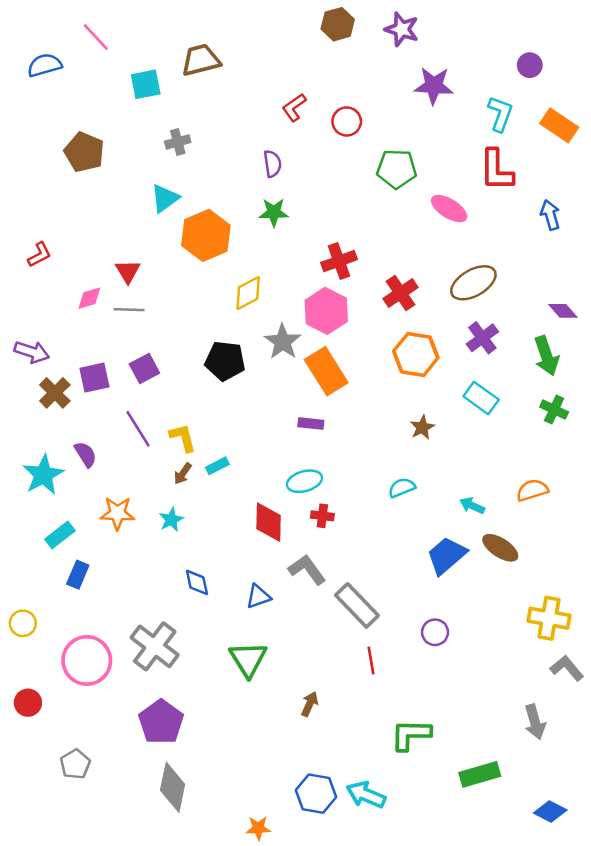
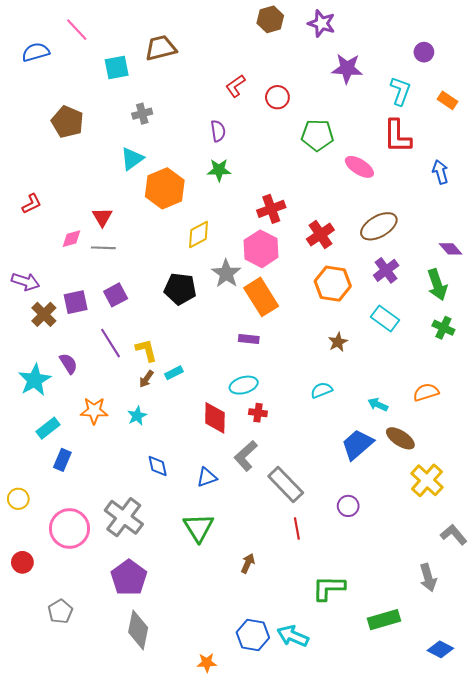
orange rectangle: (559, 125) -> (448, 100), size x0.7
gray L-shape: (307, 570) -> (246, 456), turned -96
yellow cross: (549, 618) -> (427, 480), moved, turned 32

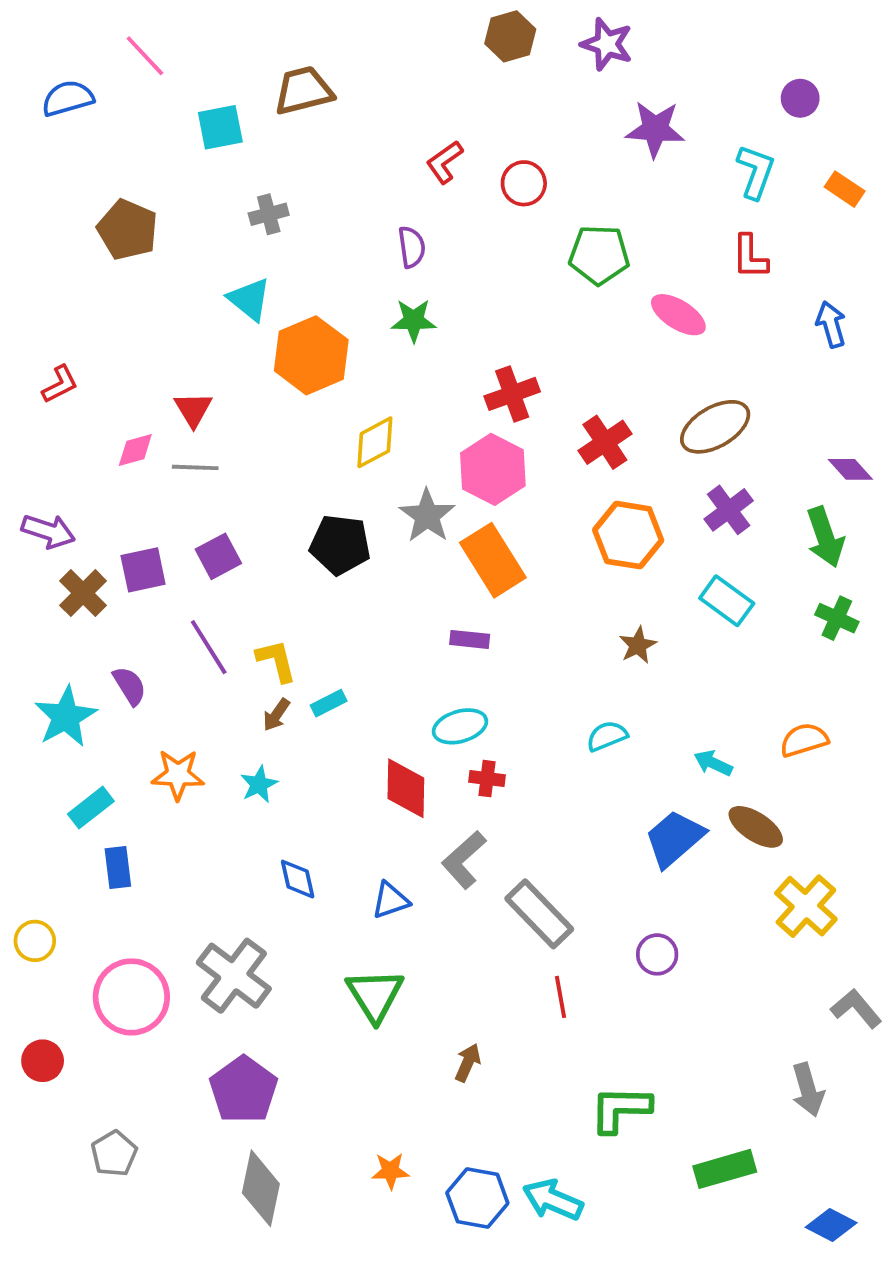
red L-shape: (397, 136) -> (750, 257), size x0.7
cyan triangle: (132, 159) -> (249, 299), turned -45
blue rectangle: (62, 460) -> (118, 867), turned -30
orange star: (207, 663) -> (390, 1171), moved

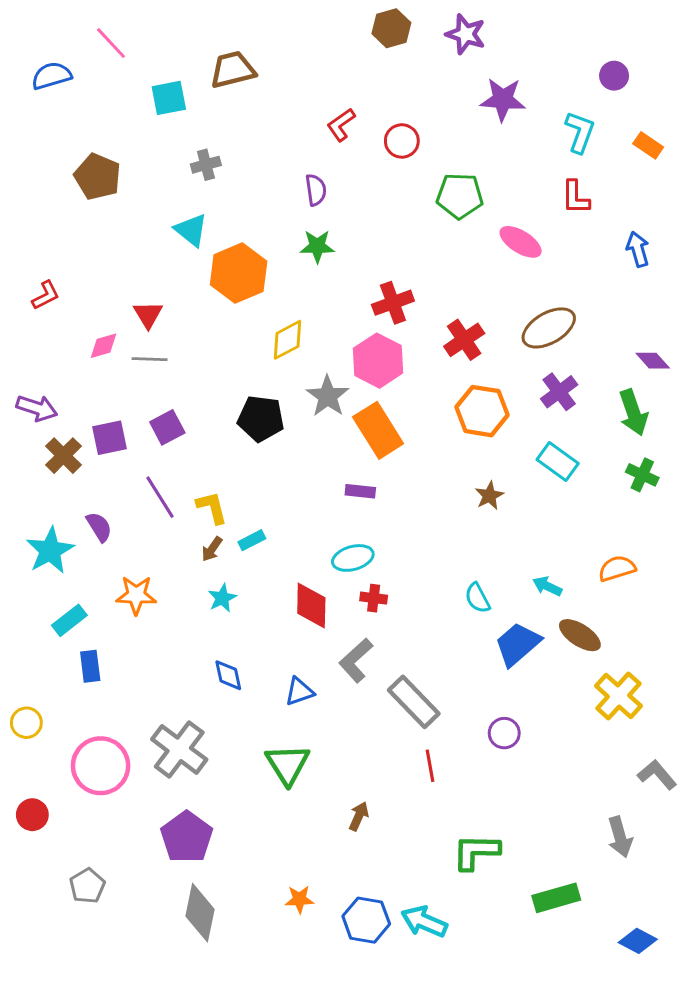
cyan semicircle: (607, 736) -> (478, 598), moved, turned -96
cyan star: (259, 784) -> (222, 598), moved

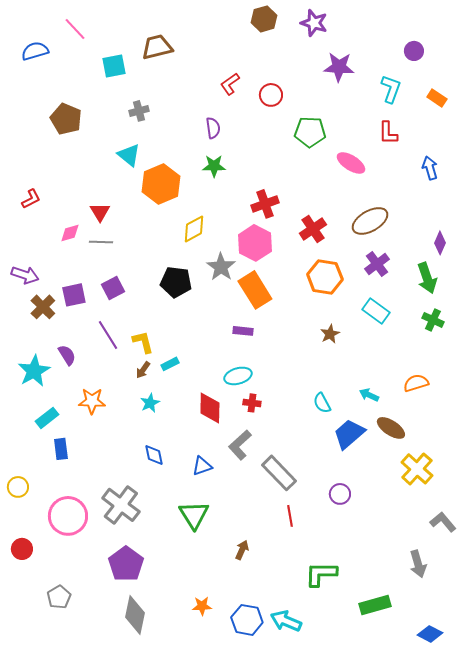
purple diamond: (653, 361) -> (440, 243), turned 65

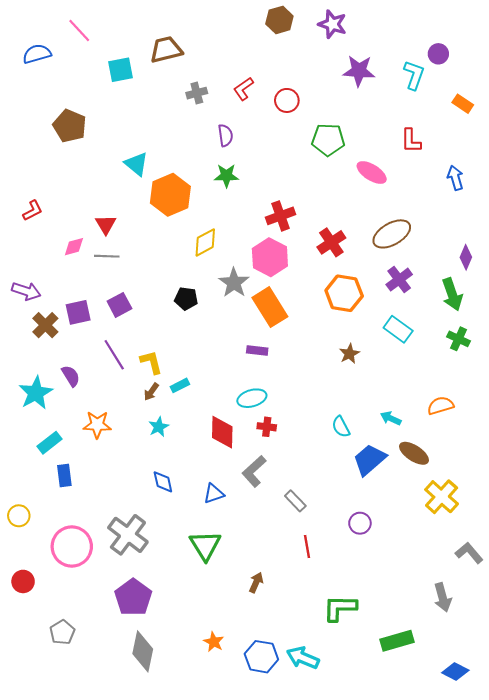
cyan L-shape: (391, 89) -> (414, 75), moved
gray cross: (139, 111) -> (197, 93), moved
black pentagon: (176, 282) -> (186, 299), size x0.7
gray rectangle: (279, 473) -> (295, 501), size x0.6
orange star: (202, 606) -> (214, 642), turned 30

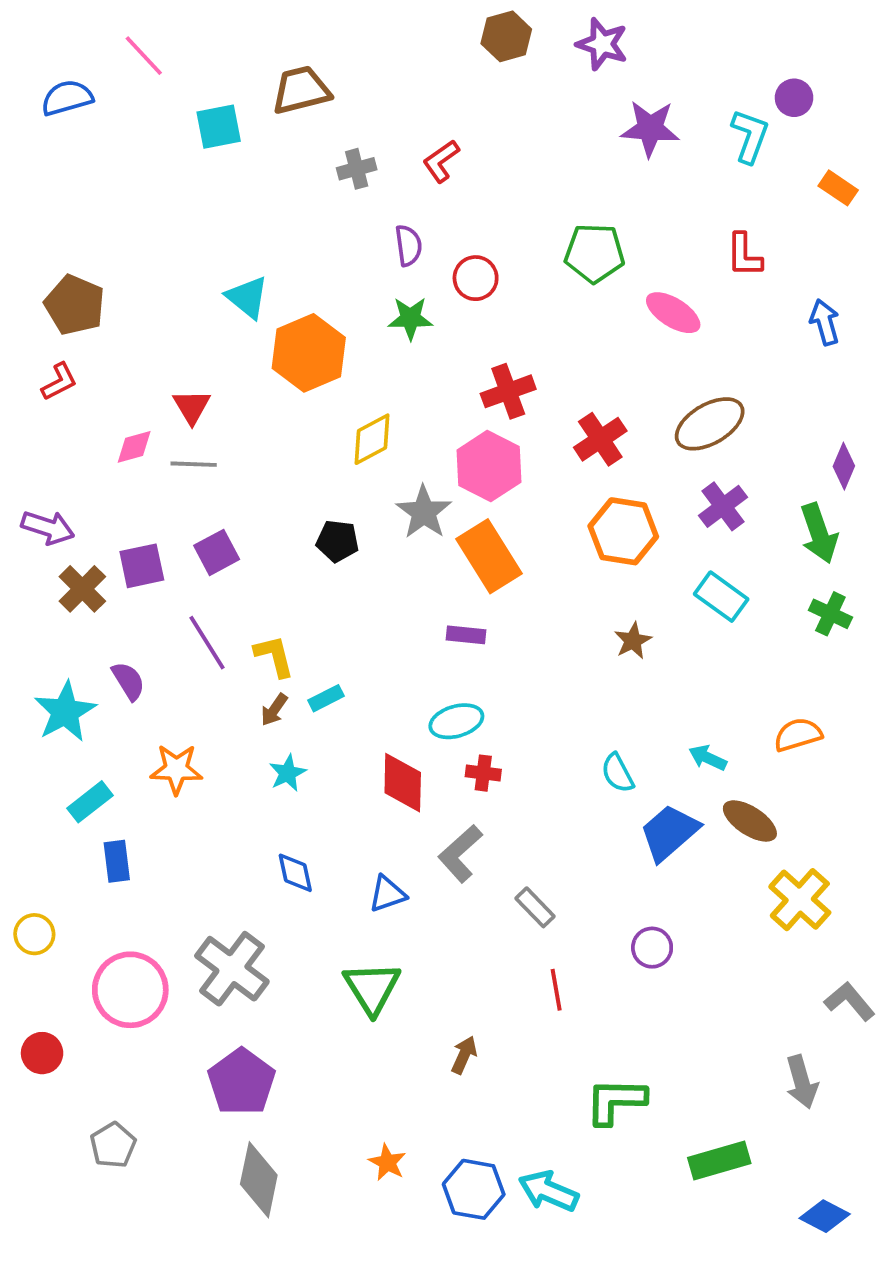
red circle: (287, 100) -> (476, 278), moved
brown pentagon: (70, 126) -> (75, 305), moved

